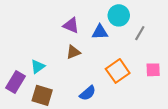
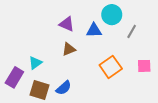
blue semicircle: (88, 93) -> (64, 88), moved

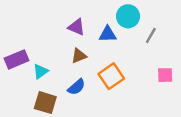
orange square: (111, 67) -> (111, 76), moved
purple rectangle: (14, 77) -> (17, 59), moved, turned 36
blue semicircle: (64, 88) -> (76, 87), moved

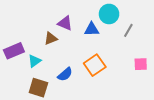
brown triangle: (79, 56) -> (51, 39), moved

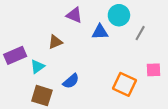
purple triangle: (65, 23) -> (74, 15), moved
orange square: (95, 65) -> (125, 84), moved, turned -30

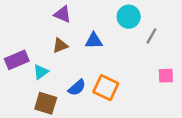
purple triangle: (74, 15) -> (63, 14), moved
blue triangle: (100, 32) -> (94, 41), moved
orange square: (125, 84) -> (106, 88), moved

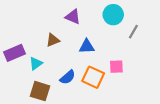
purple triangle: (63, 14) -> (73, 17), moved
blue triangle: (94, 41) -> (87, 46), moved
pink square: (166, 76) -> (116, 67), moved

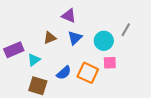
cyan circle: (113, 15) -> (104, 41), moved
blue triangle: (87, 46) -> (75, 38), moved, turned -42

